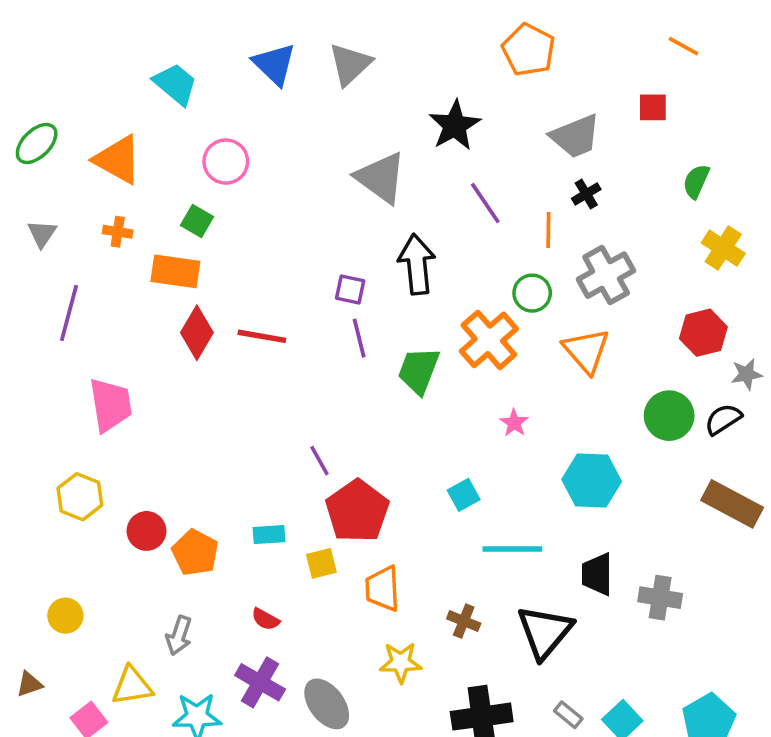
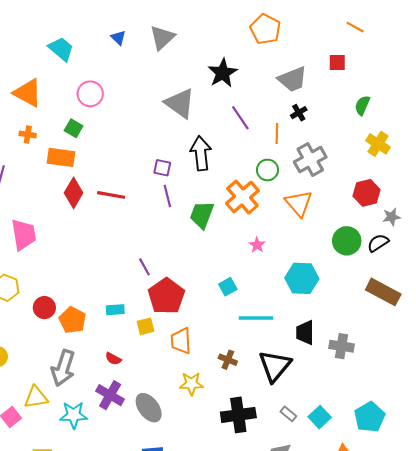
blue triangle: (274, 64) -> (118, 38), size x0.6
gray arrow: (179, 635) -> (63, 368), size x1.6

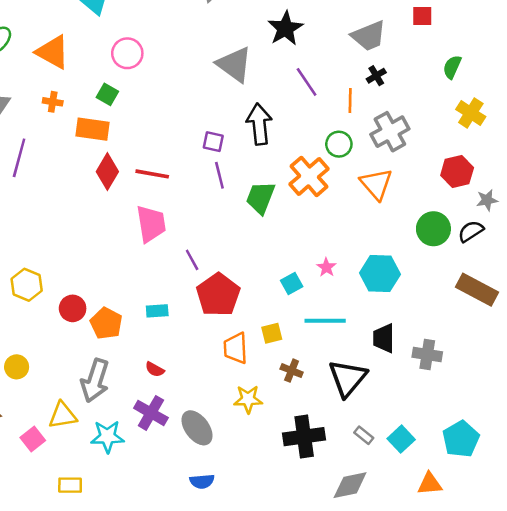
pink trapezoid: (24, 235) -> (151, 224), moved
pink star: (257, 245) -> (326, 267), moved
yellow square: (145, 326) -> (272, 333), moved

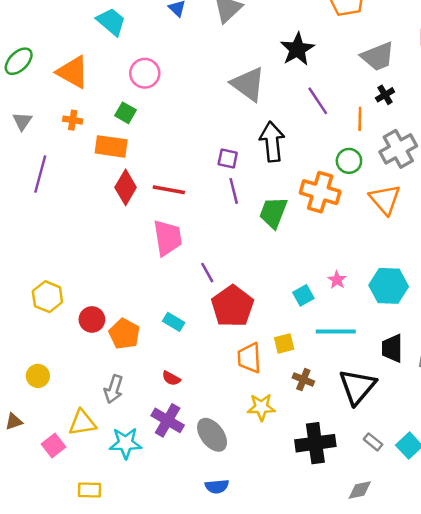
orange cross: (309, 176) -> (320, 192), turned -33
cyan rectangle: (157, 311) -> (174, 322), turned 35
gray arrow: (95, 381) -> (114, 389), size x0.7
gray diamond: (350, 485) -> (360, 490), size x0.7

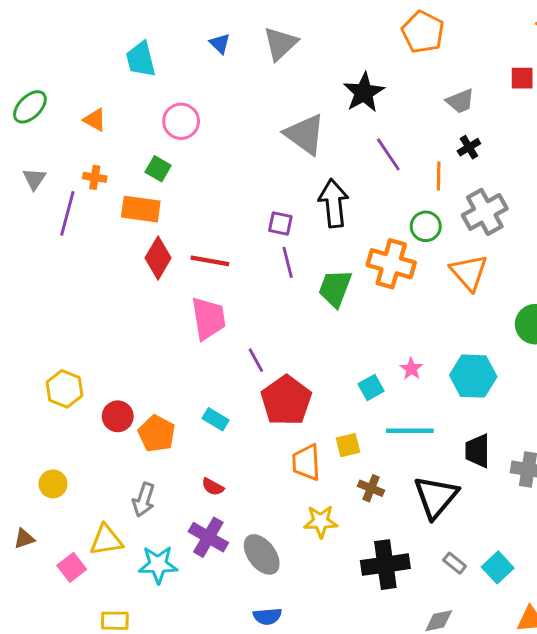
cyan trapezoid: (111, 22) -> (141, 59), turned -144
gray trapezoid: (378, 56) -> (460, 101), size x0.7
orange triangle: (73, 72) -> (95, 120), size x0.6
purple line: (40, 174) -> (67, 213), moved

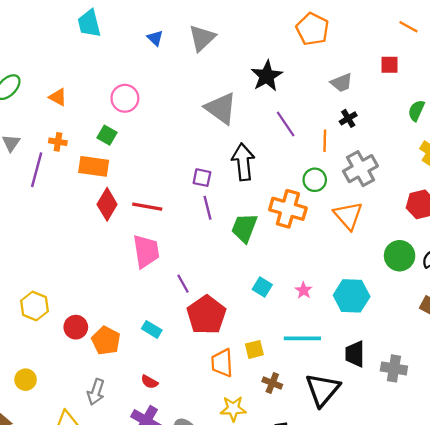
cyan trapezoid: (141, 59) -> (89, 23), moved
cyan square: (371, 388) -> (262, 287), moved, turned -30

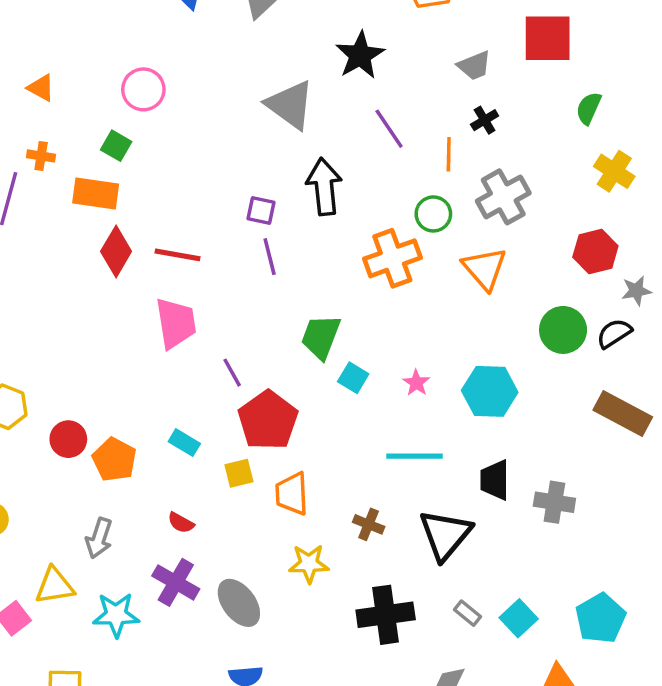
red square: (390, 65) -> (548, 38), size x1.8
orange cross: (288, 209) -> (392, 258), turned -36
green trapezoid: (244, 228) -> (321, 337), moved
yellow square: (254, 349) -> (239, 473), moved

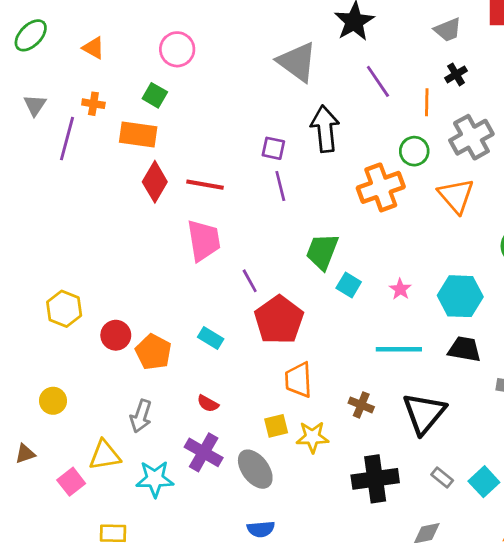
yellow square: (239, 473) -> (276, 426), moved
black trapezoid: (495, 480) -> (464, 349), moved, turned 100

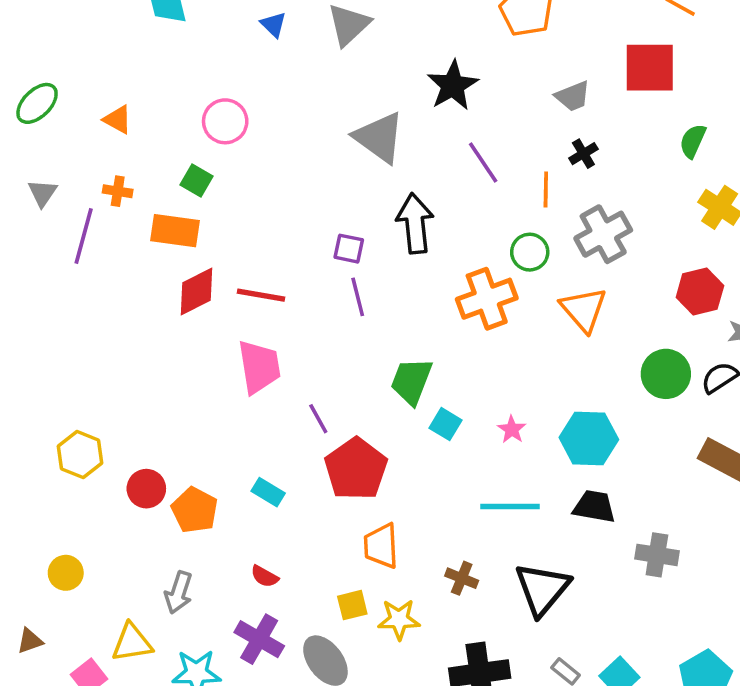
red diamond: (155, 182) -> (196, 292), turned 33

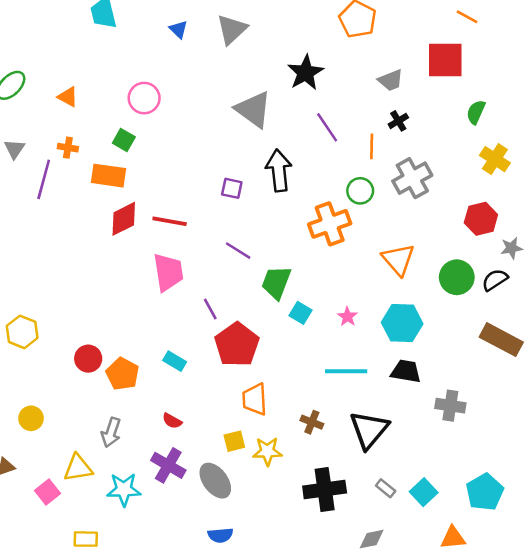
purple line: (358, 297) -> (238, 251), moved, turned -44
orange triangle: (583, 309) -> (398, 259), moved
yellow hexagon: (80, 455) -> (22, 332), moved

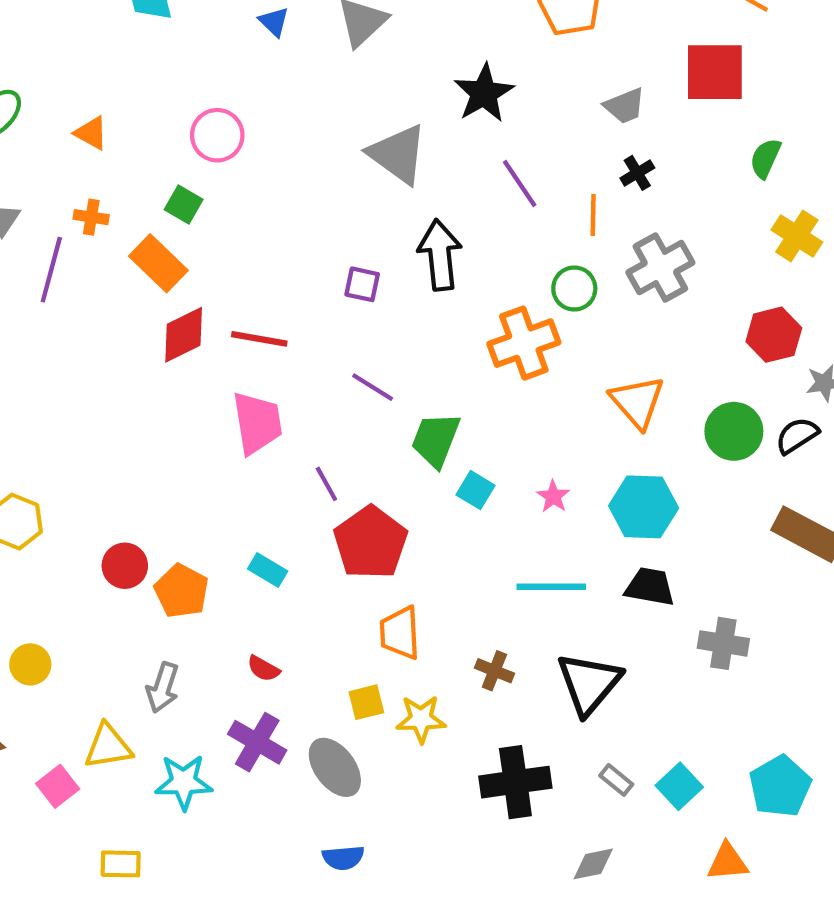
orange rectangle: (109, 176) -> (158, 263), turned 36

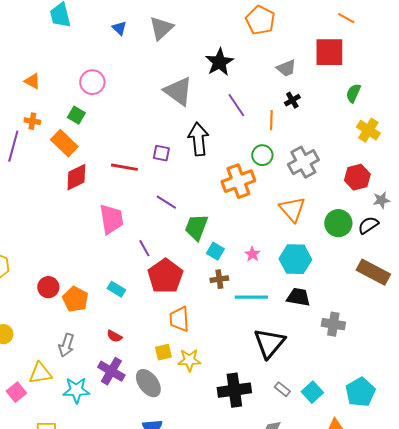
gray cross: (660, 267) -> (303, 162), moved
red line: (259, 339) -> (124, 167), moved
brown cross: (494, 671) -> (219, 279), moved, turned -30

